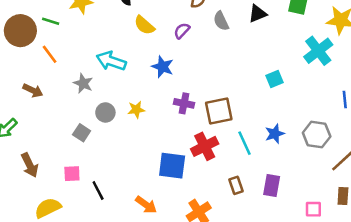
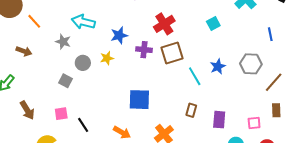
blue star: (163, 67) -> (119, 35), moved, turned -30
red cross: (205, 146) -> (164, 24), moved
brown rectangle: (236, 185) -> (191, 110), turned 40
purple rectangle: (272, 186) -> (219, 120), moved

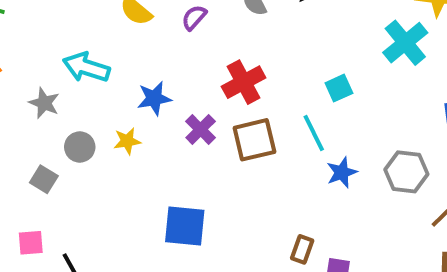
purple cross: (144, 50) -> (201, 130), turned 35
cyan line: (195, 76) -> (314, 133), moved
brown rectangle: (191, 110) -> (302, 249), moved

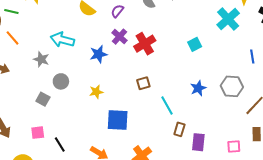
purple cross: (201, 130) -> (120, 37), moved
cyan line: (314, 133) -> (167, 105), moved
brown square: (254, 140) -> (143, 83), moved, size x0.6
yellow star: (127, 141) -> (96, 92), moved

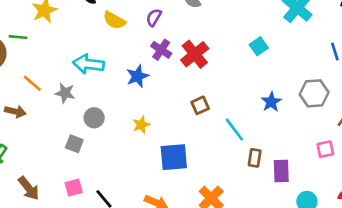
orange line: (13, 38) -> (32, 83), moved
pink square: (234, 147) -> (325, 149), moved

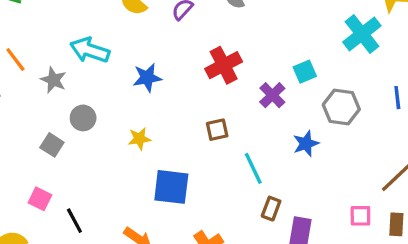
purple cross: (161, 50) -> (272, 95), moved
gray hexagon: (314, 93) -> (341, 107), moved
pink square: (74, 188) -> (40, 199), turned 30

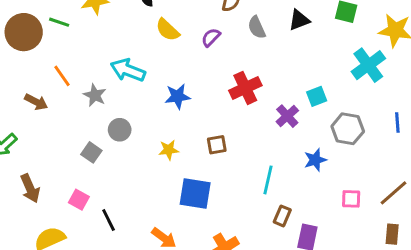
brown square: (217, 130) -> (217, 145), moved
cyan line: (253, 168) -> (268, 180), turned 36
pink square: (360, 216) -> (351, 199), moved

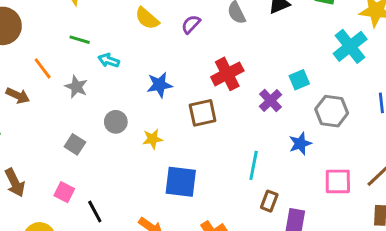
green line: (59, 22) -> (80, 40), moved
cyan arrow: (128, 70) -> (109, 60), size x0.6
gray circle: (120, 130) -> (116, 122), moved
brown square: (217, 145) -> (203, 113), moved, size x1.4
pink square: (351, 199) -> (338, 181), size x1.4

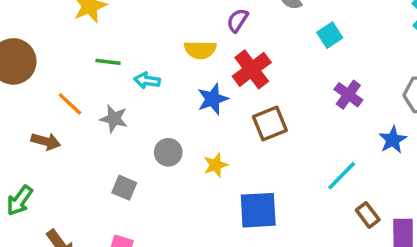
yellow semicircle: (147, 18) -> (200, 50), moved, turned -30
red cross: (227, 74) -> (252, 69), moved
cyan square: (299, 80) -> (330, 35), moved
cyan line: (254, 165) -> (342, 176), turned 44
brown rectangle: (269, 201) -> (368, 215), turned -48

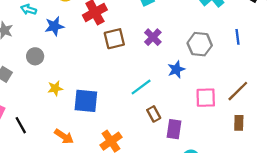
blue star: (213, 99) -> (54, 26), moved
brown square: (270, 124) -> (114, 39), moved
yellow star: (216, 165) -> (55, 88), moved

